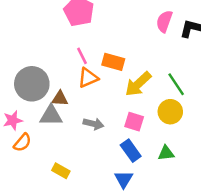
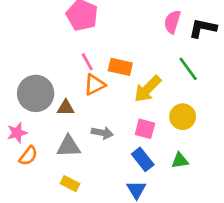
green line: (176, 84) -> (188, 69), moved
gray triangle: (51, 116) -> (69, 146), moved

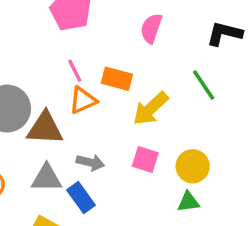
pink semicircle: (172, 22) -> (151, 28), moved
brown triangle: (66, 108) -> (45, 128), size x1.6
yellow circle: (183, 117) -> (193, 166), moved
blue rectangle: (143, 159) -> (81, 198), moved

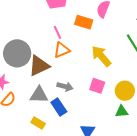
orange rectangle: (117, 79) -> (84, 22), moved
yellow arrow: (151, 109) -> (101, 56), turned 90
brown triangle: (45, 128) -> (39, 66), turned -30

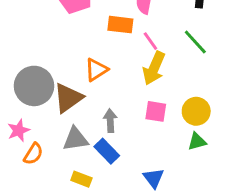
pink line: (57, 32) -> (150, 41), moved
yellow arrow: (101, 56) -> (154, 68), turned -105
gray arrow: (65, 87) -> (110, 121), turned -98

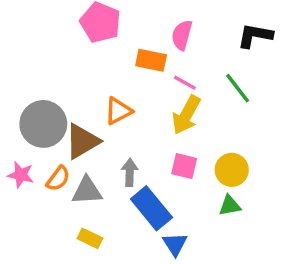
pink line: (150, 41) -> (185, 83), turned -30
pink star: (19, 130) -> (21, 175), turned 30
blue rectangle: (107, 151) -> (151, 208), moved, size x1.4
orange semicircle: (33, 154) -> (58, 179), moved

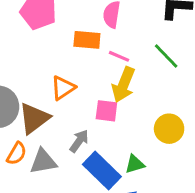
pink square: (184, 166) -> (106, 111), moved
gray arrow: (130, 172) -> (79, 141), turned 40
green triangle: (230, 206) -> (135, 164), moved

